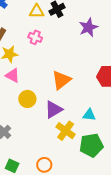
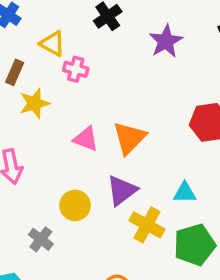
yellow triangle: (37, 11) -> (52, 44), moved, turned 35
pink triangle: (13, 75) -> (86, 139), moved
yellow circle: (27, 99) -> (75, 205), moved

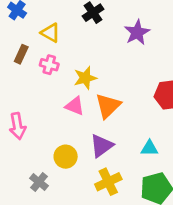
pink cross: (76, 69) -> (49, 65), moved
yellow star: (34, 103) -> (85, 78), moved
yellow cross: (147, 225) -> (108, 182), moved, turned 35

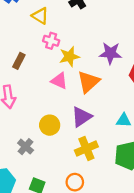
purple star: (137, 32) -> (110, 53), moved, turned 30
brown rectangle: (21, 54) -> (19, 61), moved
pink cross: (49, 65) -> (51, 41), moved

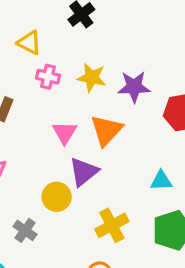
yellow star: (69, 57) -> (92, 78), moved, turned 30
pink triangle: (59, 81) -> (65, 133), turned 42
purple triangle: (82, 117) -> (84, 172), moved

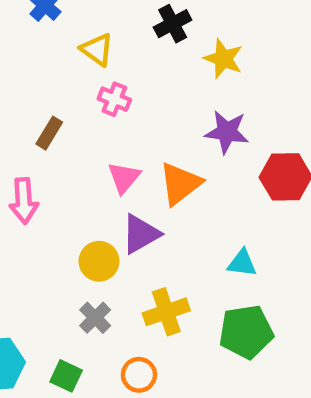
yellow star: (92, 78) -> (223, 59), moved
gray cross: (25, 230) -> (95, 318), moved

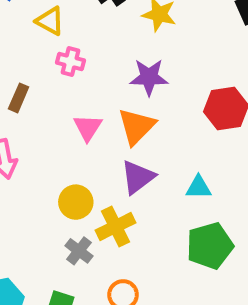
purple star: (227, 132) -> (149, 77), moved
purple triangle: (141, 234) -> (138, 177), moved
yellow cross: (166, 312) -> (115, 226), moved

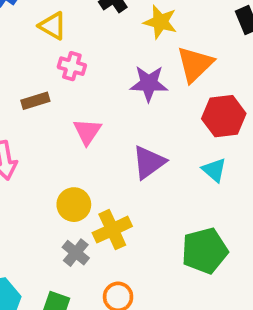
brown rectangle: (19, 98) -> (35, 101), moved, turned 48
orange triangle: (136, 126) -> (195, 64), moved
purple triangle: (138, 177) -> (149, 162), moved
cyan triangle: (199, 187) -> (214, 170), moved, turned 40

